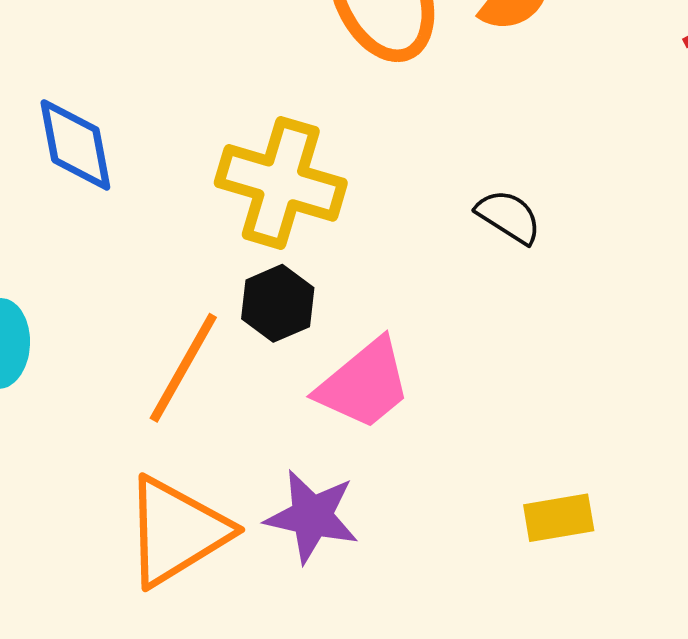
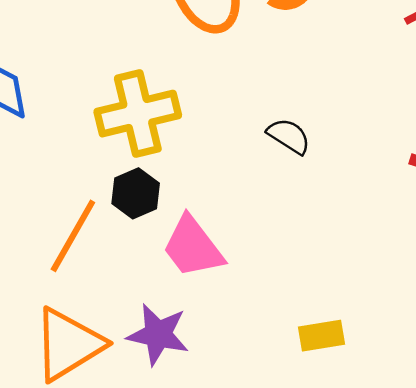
yellow cross: (281, 183) -> (138, 114), turned -30
pink trapezoid: (364, 384) -> (193, 247), turned 92

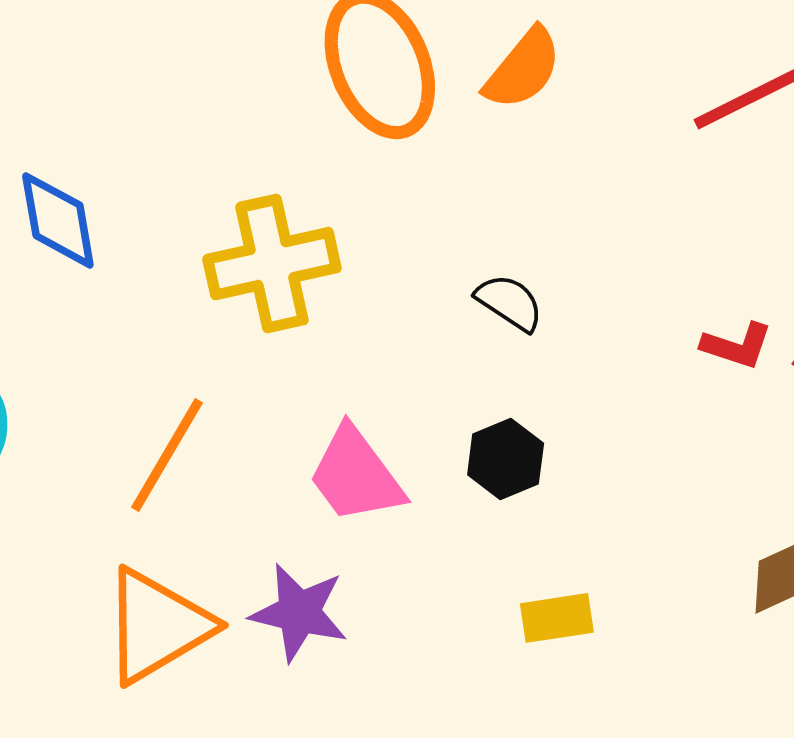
black hexagon: (136, 193) -> (506, 459), moved

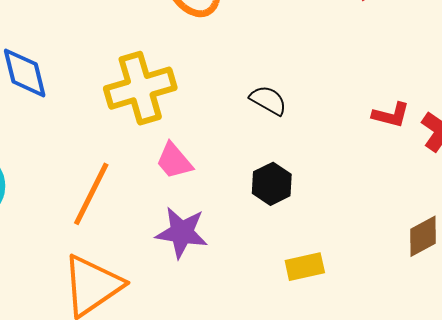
pink trapezoid: (356, 475) -> (174, 161), moved, size x0.7
purple star: (299, 612) -> (182, 233), moved

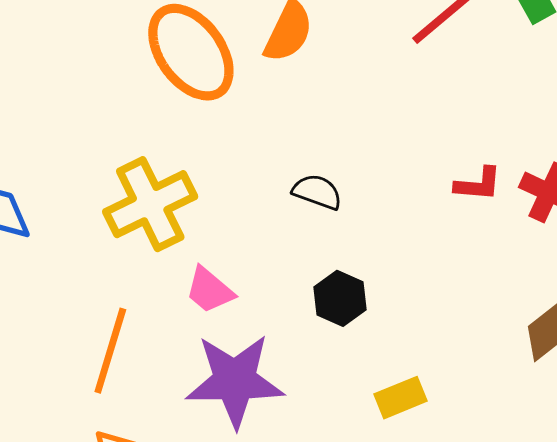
purple star: (182, 233) -> (235, 381), size x1.4

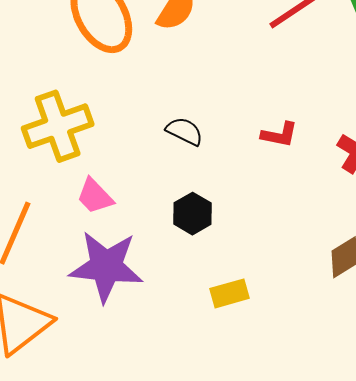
red L-shape: (478, 184) -> (279, 135), moved

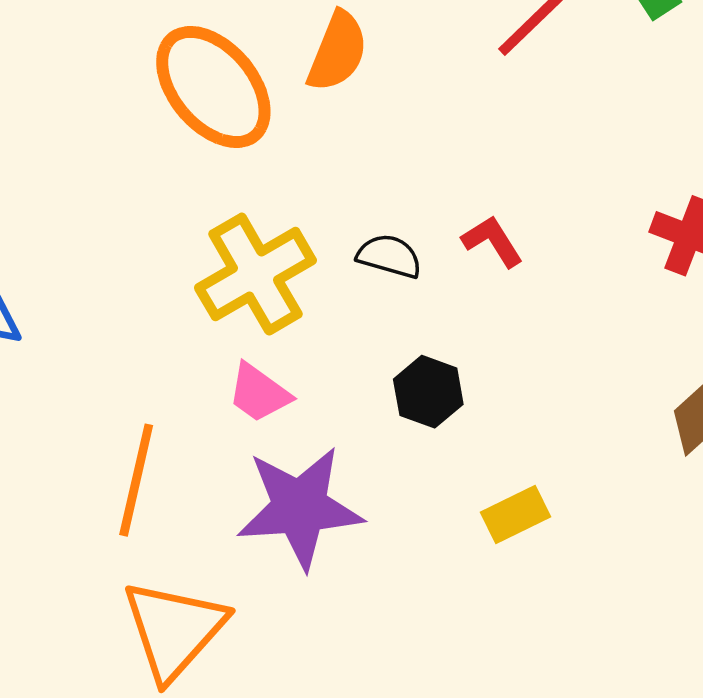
yellow cross: (58, 126) -> (255, 274), moved
red L-shape: (279, 135) -> (492, 241), moved, turned -123

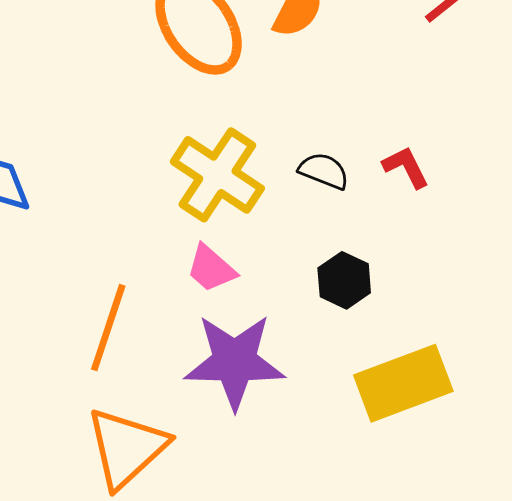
yellow cross: (255, 274) -> (217, 175), turned -32
yellow rectangle: (515, 514) -> (403, 383), size x1.8

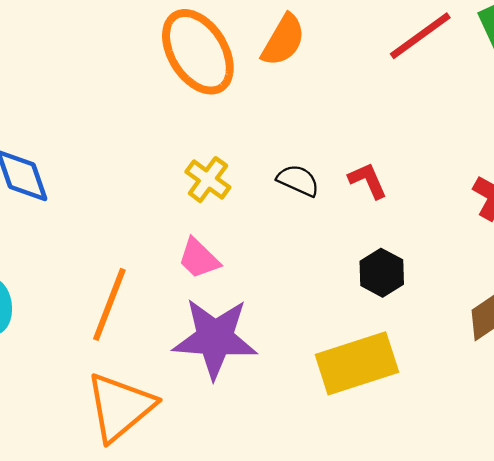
yellow cross: (217, 175) -> (208, 180), size x0.6
black hexagon: (344, 280) -> (382, 273), moved

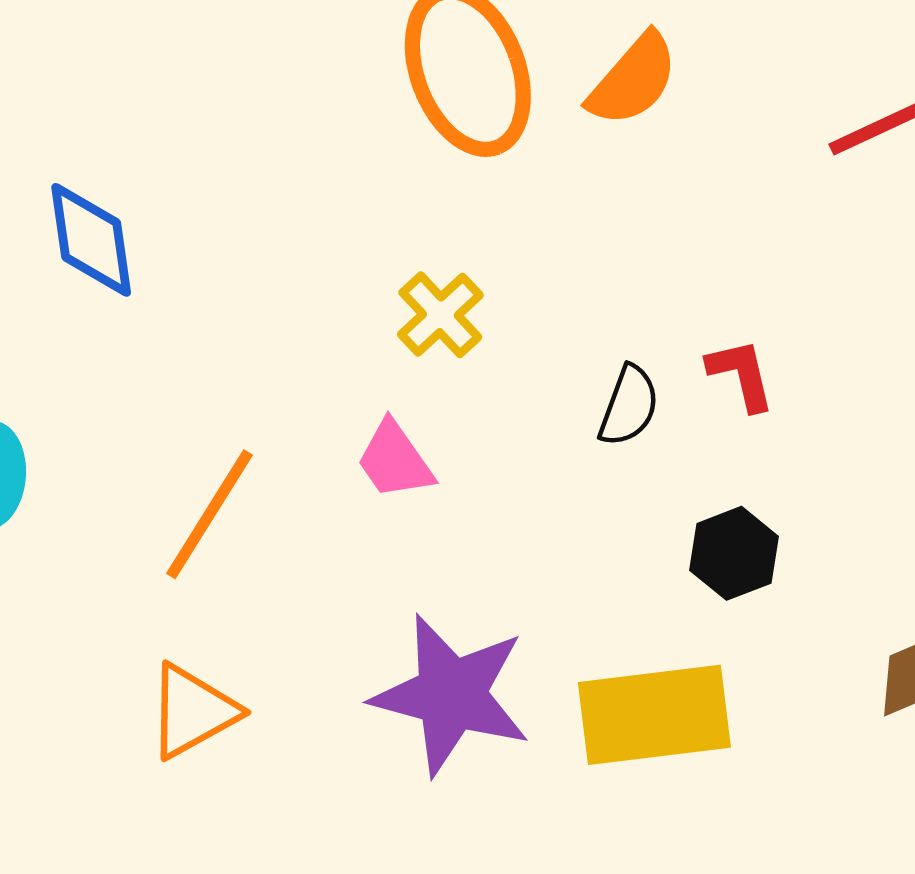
black semicircle: (298, 180) -> (629, 406), moved, turned 75
purple star: (215, 338) -> (451, 695), moved
orange triangle: (120, 407) -> (193, 711), size x0.7

